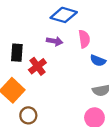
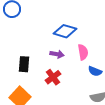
red cross: (37, 66) -> (53, 77), moved

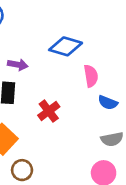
purple arrow: (57, 54) -> (18, 65), moved

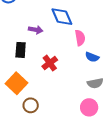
blue diamond: (66, 46) -> (62, 17), turned 50
purple arrow: (18, 65) -> (36, 30), moved

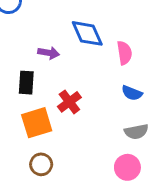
pink semicircle: (80, 38) -> (124, 53), moved
orange square: (17, 83) -> (37, 123), moved, turned 30

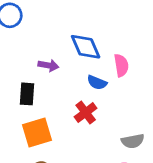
blue semicircle: (132, 93) -> (97, 83), moved
red cross: (69, 102) -> (86, 113), moved

